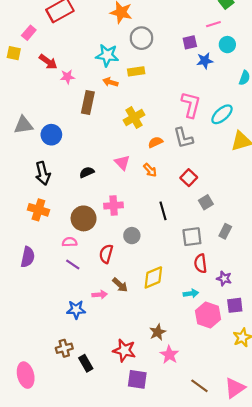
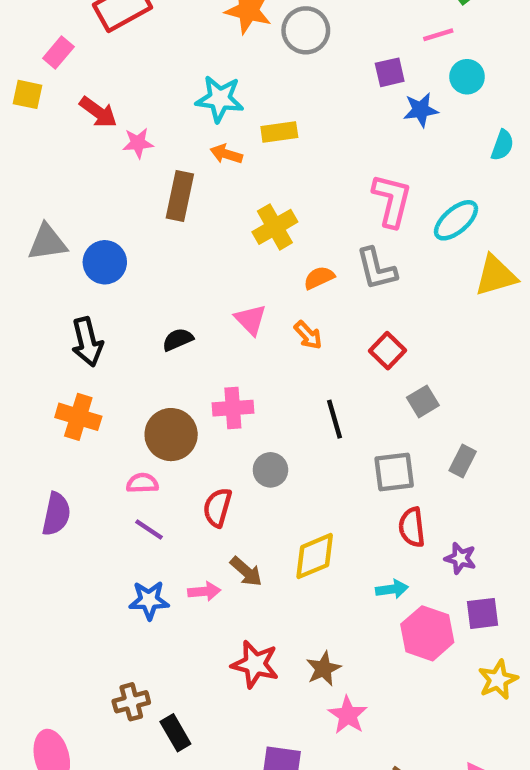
gray circle: (141, 38) -> (306, 30), moved
blue star: (76, 310) -> (149, 600), moved
red star: (124, 350) -> (255, 664), moved

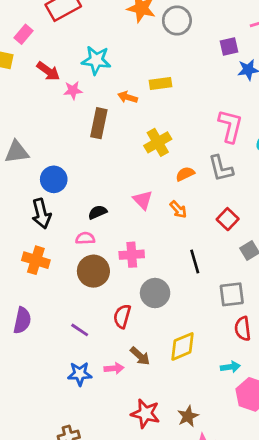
cyan star: (220, 99) -> (96, 60), moved
blue circle: (105, 262) -> (54, 179), moved
gray circle: (270, 470) -> (155, 293), size x1.4
pink semicircle: (142, 483) -> (85, 238), moved

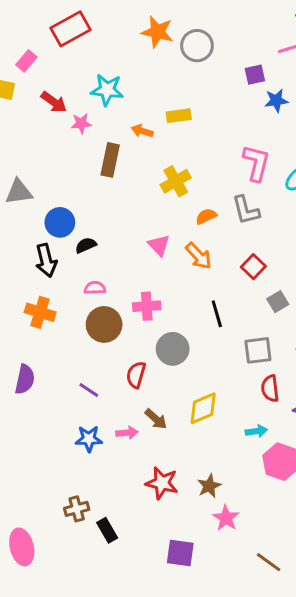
orange arrow: (178, 209) -> (199, 256), size x1.4
black semicircle: (98, 212) -> (86, 245), moved

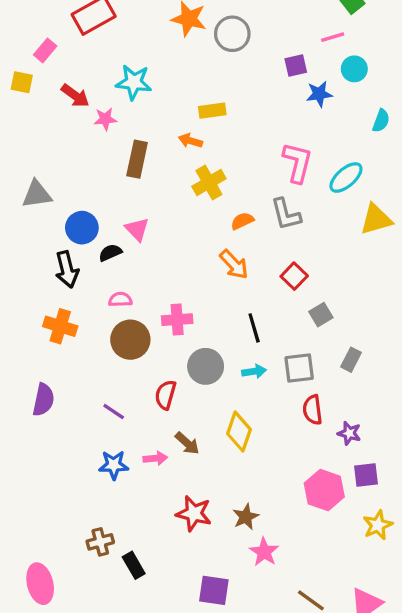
orange arrow: (142, 131) -> (191, 141), moved
pink triangle: (159, 245) -> (137, 229), moved
yellow diamond: (203, 408) -> (239, 432), turned -48
cyan arrow: (256, 431) -> (254, 371), moved

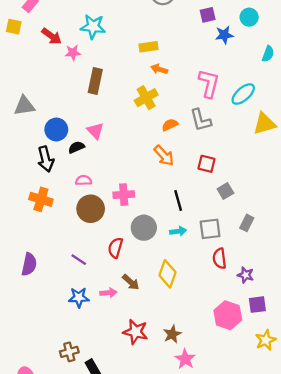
orange arrow: (191, 141) -> (159, 69), moved
red square: (294, 276) -> (207, 164), turned -30
purple semicircle: (43, 400) -> (29, 264), moved

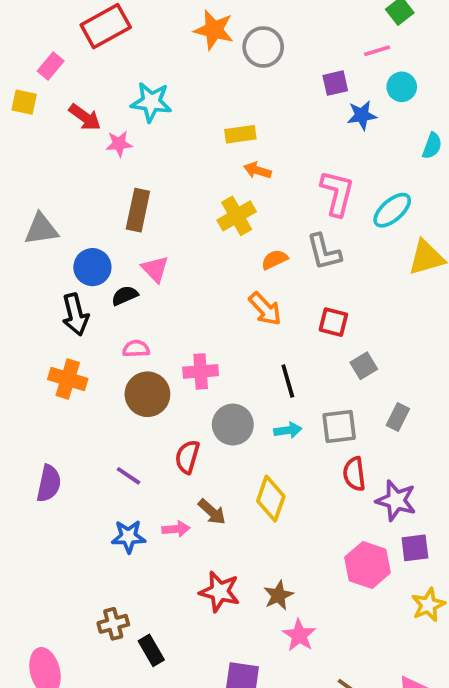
brown rectangle: (95, 81) -> (138, 210), moved
purple star: (246, 275) -> (396, 500), size x1.5

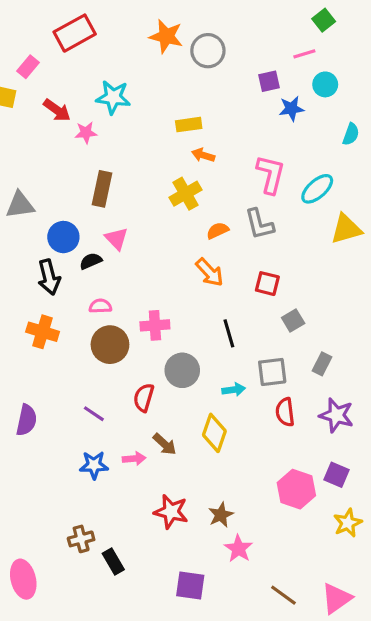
cyan arrow: (288, 430) -> (234, 390), moved
purple star: (396, 500) -> (336, 415), moved
purple square: (415, 548) -> (336, 475), turned 30

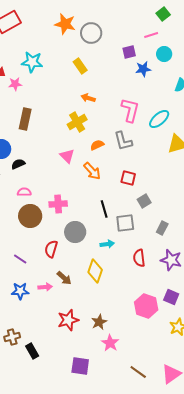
yellow rectangle: (189, 125) -> (80, 66), moved, turned 63
pink triangle: (116, 239) -> (67, 156), moved
gray square: (272, 372) -> (125, 223), moved
red star: (171, 512) -> (68, 320), turned -30

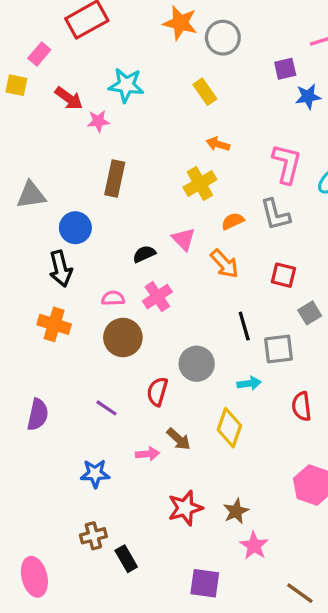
black semicircle: (18, 164) -> (144, 254), moved
pink cross: (58, 204) -> (157, 297), moved, turned -30
blue star: (20, 291) -> (95, 474), moved

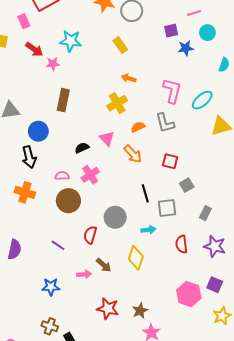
pink rectangle: (39, 54) -> (24, 21), moved, turned -64
red star: (185, 508) -> (108, 309), turned 30
brown cross: (93, 536) -> (50, 326), turned 35

